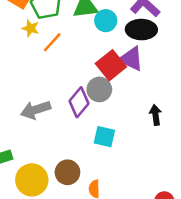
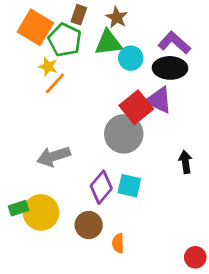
orange line: (52, 42) -> (55, 83), moved
gray circle: (99, 89) -> (124, 134), size x1.4
purple diamond: (79, 102) -> (101, 187), moved
yellow circle: (32, 180) -> (41, 212), moved

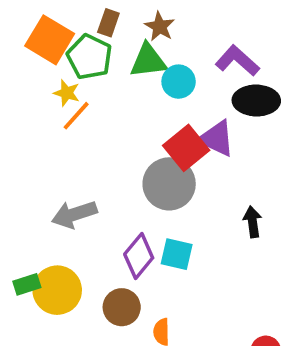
black ellipse: (170, 68) -> (256, 101), moved

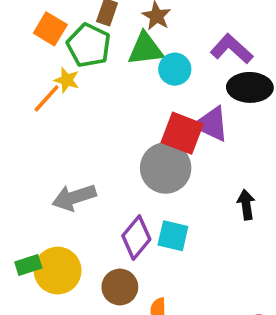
orange square: (50, 40) -> (50, 29), size x0.7
orange line: (76, 116) -> (47, 98), moved
red square: (186, 148) -> (182, 133), turned -30

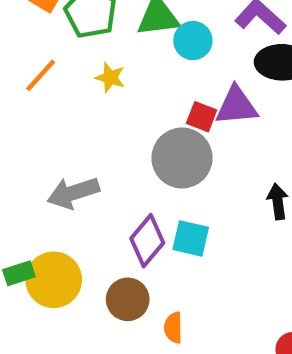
yellow star: (67, 80) -> (110, 78), moved
purple triangle: (211, 124) -> (236, 106), turned -30
red square: (182, 133) -> (202, 117), size x0.6

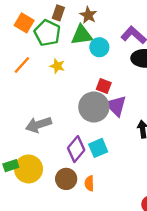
purple triangle: (236, 106) -> (116, 106), moved, turned 50
cyan square: (191, 238) -> (98, 148), turned -36
orange semicircle: (173, 328) -> (89, 183), moved

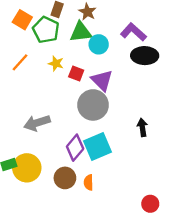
red square: (104, 86) -> (76, 74), moved
purple triangle: (116, 106) -> (102, 80), moved
cyan square: (98, 148) -> (98, 147), size x1.4

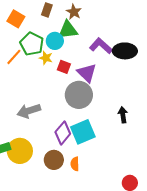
green pentagon: (46, 30) -> (32, 44), moved
purple L-shape: (133, 32) -> (101, 46), moved
cyan circle: (99, 44) -> (55, 41), moved

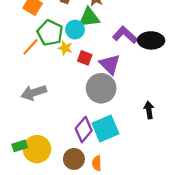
gray arrow: (29, 111) -> (34, 93), moved

